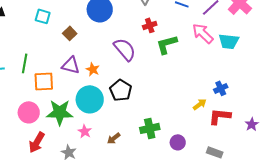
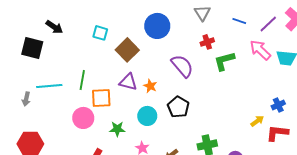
brown square: (70, 33) -> (127, 50), size x1.6
cyan circle: (90, 99) -> (147, 116), size x0.7
pink circle: (29, 112) -> (83, 118), moved
green star: (60, 112) -> (117, 129), size x0.6

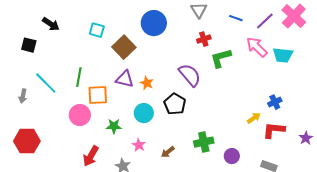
black square: (32, 48) -> (29, 45), size x0.7
purple semicircle: (182, 66) -> (190, 75), moved
cyan line: (49, 86) -> (46, 83), turned 50

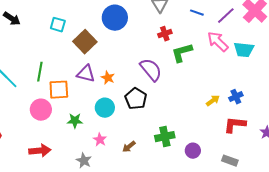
yellow arrow: (254, 118) -> (213, 101), moved
red arrow: (91, 156) -> (40, 151), moved, turned -125

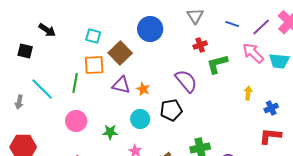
orange square: (59, 90) -> (94, 65), moved
black pentagon: (136, 99) -> (171, 110), turned 30
yellow arrow: (213, 101) -> (248, 93), moved, turned -48

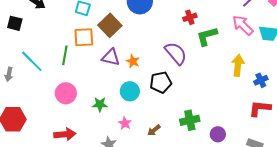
yellow arrow: (248, 93) -> (238, 65), size x1.5

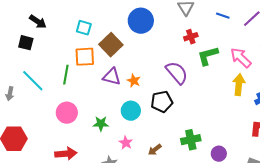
black square: (15, 23) -> (26, 43), moved
pink arrow: (243, 25) -> (241, 58), moved

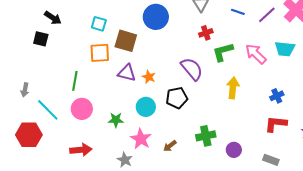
brown square: (111, 45) -> (126, 41), turned -30
green line: (66, 75) -> (75, 81), moved
cyan line: (33, 81) -> (48, 110), moved
yellow arrow: (239, 85) -> (233, 88), moved
pink star: (126, 143) -> (141, 139), size x1.5

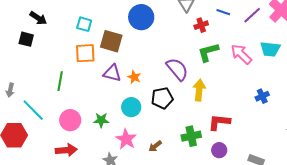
red cross: (206, 33) -> (201, 25), moved
yellow arrow: (233, 88) -> (199, 90), moved
pink circle: (82, 109) -> (70, 120), moved
red L-shape: (276, 124) -> (219, 122), moved

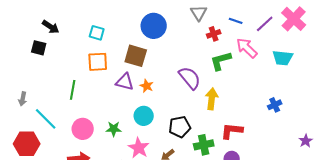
brown square: (111, 41) -> (136, 56), moved
pink arrow: (241, 54) -> (247, 48), moved
black pentagon: (162, 98) -> (180, 127), moved

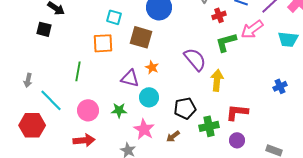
cyan square: (97, 33) -> (114, 17), moved
pink arrow: (247, 48) -> (252, 29), turned -80
purple triangle: (125, 82) -> (130, 78), moved

